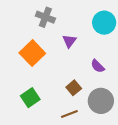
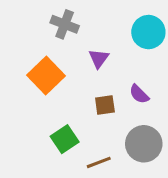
brown square: (74, 88) -> (105, 105), moved, turned 32
green square: (30, 98) -> (65, 139), moved

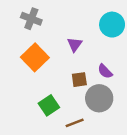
gray cross: (65, 24) -> (31, 19), moved
gray circle: (144, 144) -> (99, 98), moved

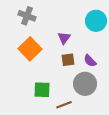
brown square: (79, 80) -> (68, 60), moved
green square: (49, 105) -> (42, 90), turned 36

